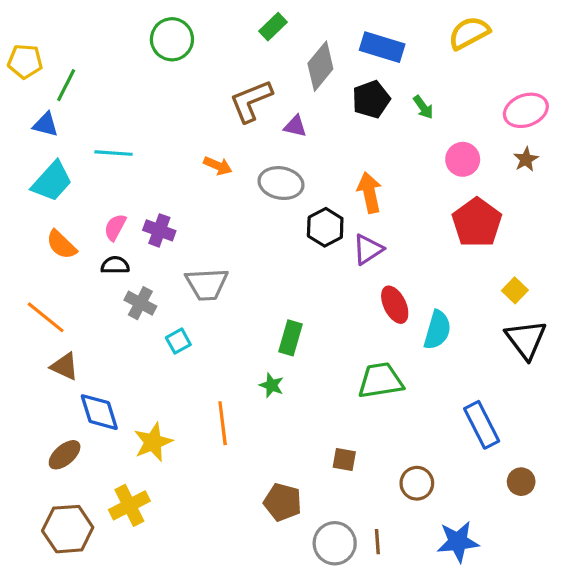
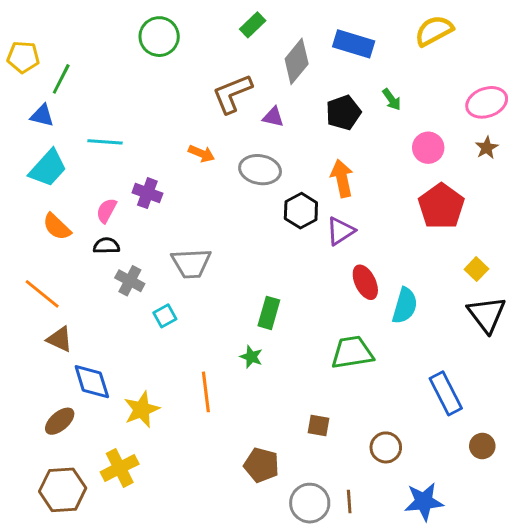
black pentagon: (371, 99) -> (343, 113), moved
purple cross: (159, 230) -> (147, 193), moved

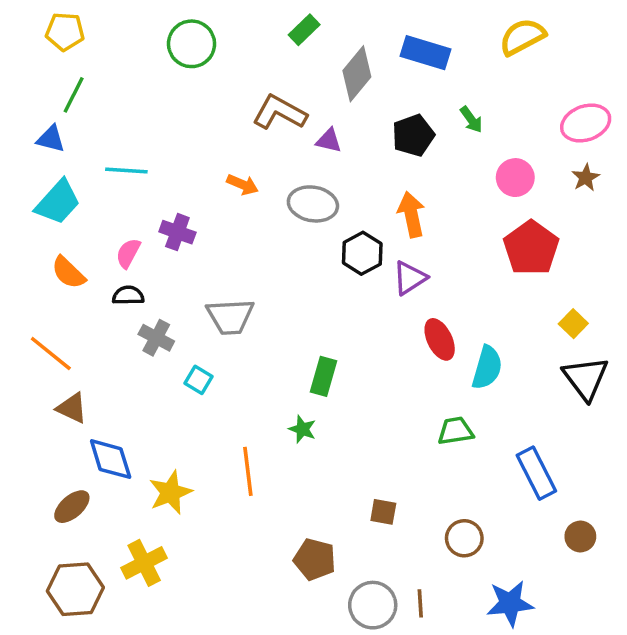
yellow pentagon: (23, 57) -> (65, 32), moved
brown L-shape: (232, 94) -> (279, 112), turned 51
cyan square: (165, 316) -> (199, 380), turned -30
green trapezoid: (352, 352) -> (455, 431), moved, size x0.7

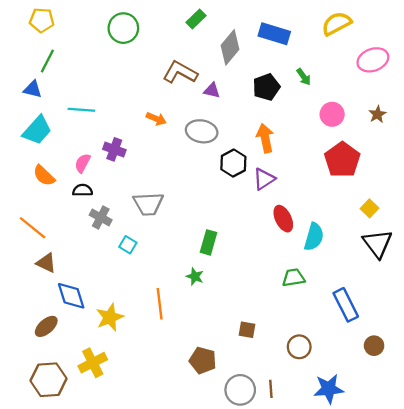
pink ellipse: (586, 123) -> (373, 60), moved

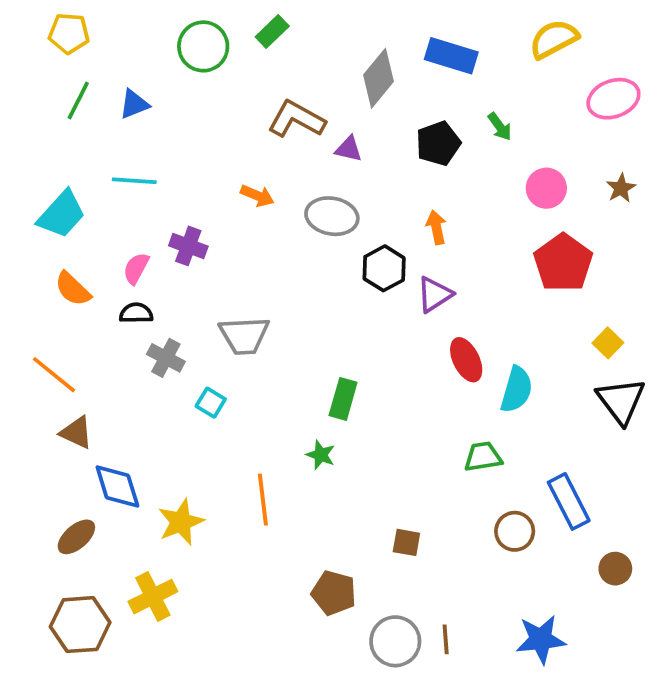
green rectangle: (196, 19) -> (272, 32), moved
blue triangle: (33, 89) -> (134, 104), moved, turned -36
orange arrow: (265, 138) -> (436, 227), size x0.7
brown circle: (299, 347) -> (515, 531), moved

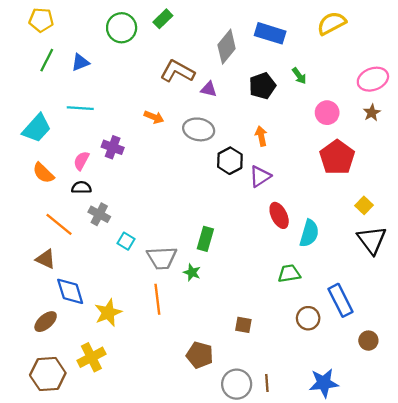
pink ellipse: (613, 99) -> (373, 79), moved
gray trapezoid: (244, 335) -> (162, 258), moved
orange line: (54, 375) -> (59, 224), moved

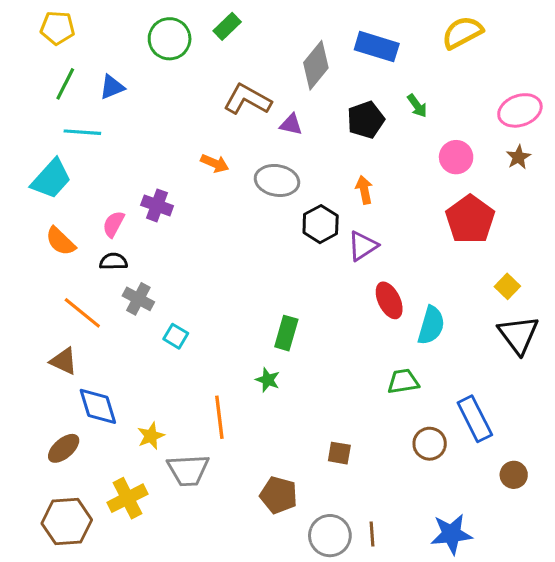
cyan line: (80, 108) -> (82, 132), moved
gray trapezoid: (162, 258) -> (188, 470), moved
yellow star: (108, 313) -> (151, 436), size x0.7

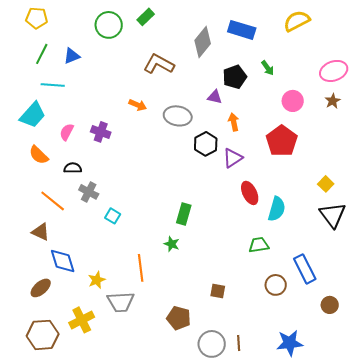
purple triangle: (291, 124) -> (215, 97), moved
red pentagon: (470, 219) -> (282, 141), moved
pink semicircle: (113, 224) -> (67, 132), moved

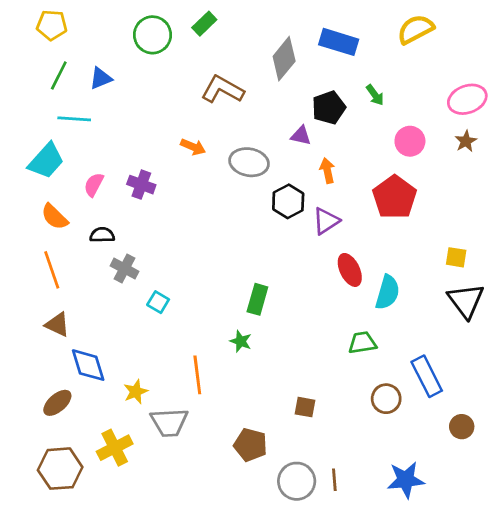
yellow square: (326, 184) -> (456, 257), turned -35
orange line: (53, 201) -> (52, 270), moved, turned 32

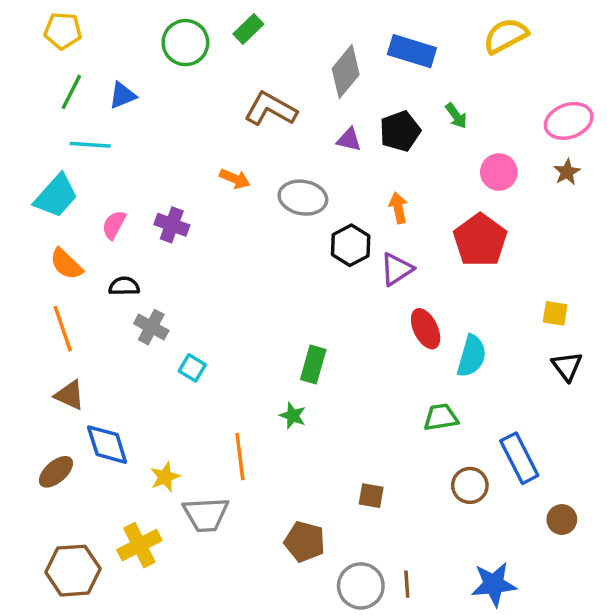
purple triangle: (301, 136) -> (349, 140), moved
black triangle: (466, 301) -> (567, 366), size x0.7
brown ellipse: (57, 403) -> (56, 472), moved

